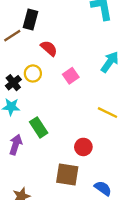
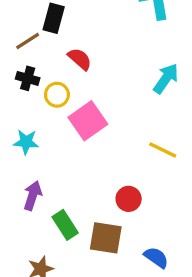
pink square: (71, 76) -> (88, 121), moved, size x1.6
black cross: (13, 83) -> (28, 78), moved, turned -35
green rectangle: (39, 127) -> (65, 225), moved

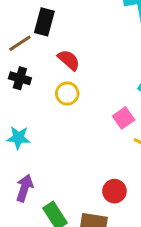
yellow circle: (57, 95) -> (67, 94), moved
pink square: (88, 121) -> (124, 118), moved, size x0.6

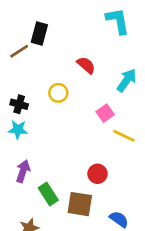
red semicircle: (69, 60) -> (86, 65), moved
black cross: (20, 78) -> (19, 104), moved

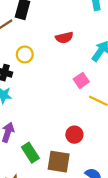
red semicircle: (86, 65) -> (64, 38), turned 126
yellow circle: (58, 93) -> (25, 54), moved

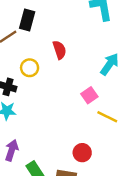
red semicircle: (64, 38) -> (59, 50), moved, turned -96

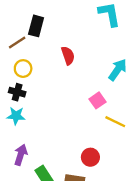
yellow circle: (30, 68) -> (23, 69), moved

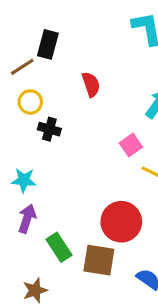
black cross: (17, 92) -> (49, 129), moved
cyan star: (16, 116) -> (24, 180), moved
red circle: (90, 157) -> (121, 222), size x1.6

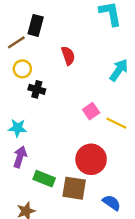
pink square: (131, 145) -> (91, 111), moved
green rectangle: (59, 247) -> (44, 179), turned -35

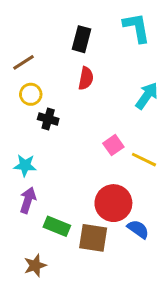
black rectangle: (36, 25) -> (82, 39), moved
red semicircle: (68, 56) -> (86, 78), turned 30
blue semicircle: (112, 203) -> (138, 229), moved

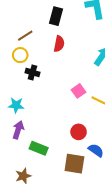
brown line: (23, 62) -> (25, 36), moved
red circle: (113, 203) -> (79, 132), size x0.6
brown square: (93, 238) -> (74, 164), moved

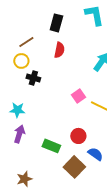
green rectangle: (39, 148) -> (51, 146), moved
brown square: (74, 164) -> (74, 167), turned 35

